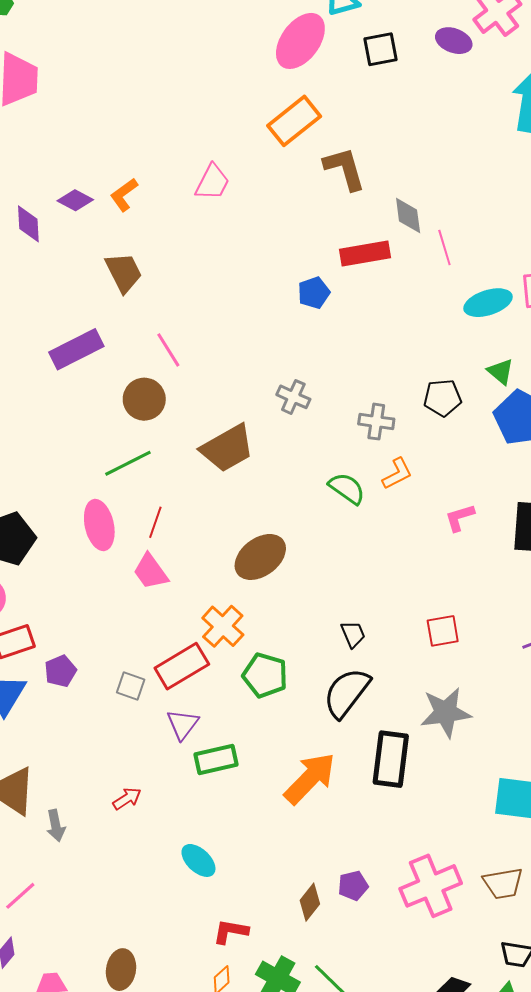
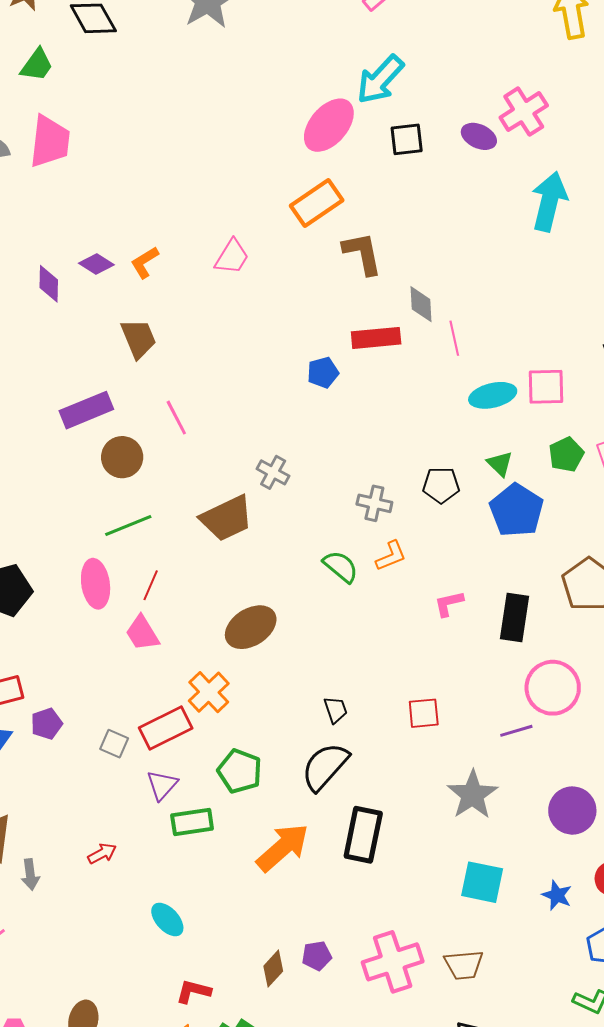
gray cross: (293, 397) -> (273, 472), moved
brown circle: (144, 399) -> (122, 457), moved
green pentagon: (265, 675) -> (240, 771), moved
gray star: (446, 712) -> (473, 795), moved, turned -30

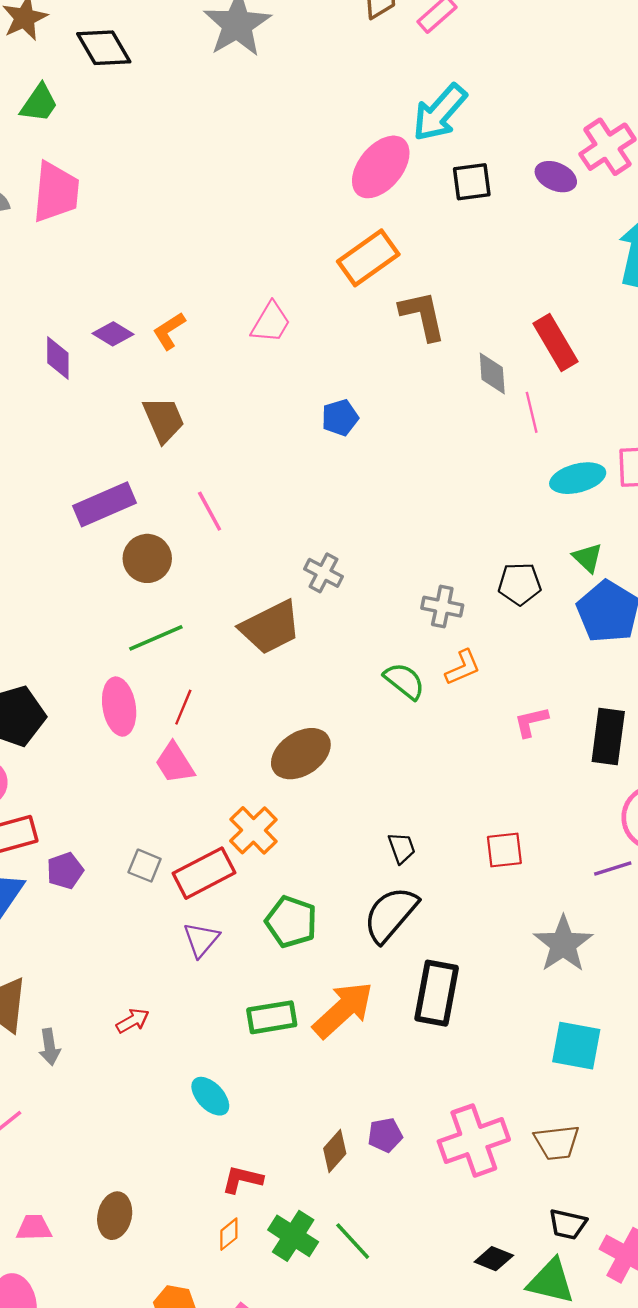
red rectangle: (376, 338) -> (556, 342), moved, turned 66
blue pentagon: (323, 373) -> (340, 418), moved
gray square: (114, 744) -> (145, 866), moved
green rectangle: (192, 822) -> (272, 1017), moved

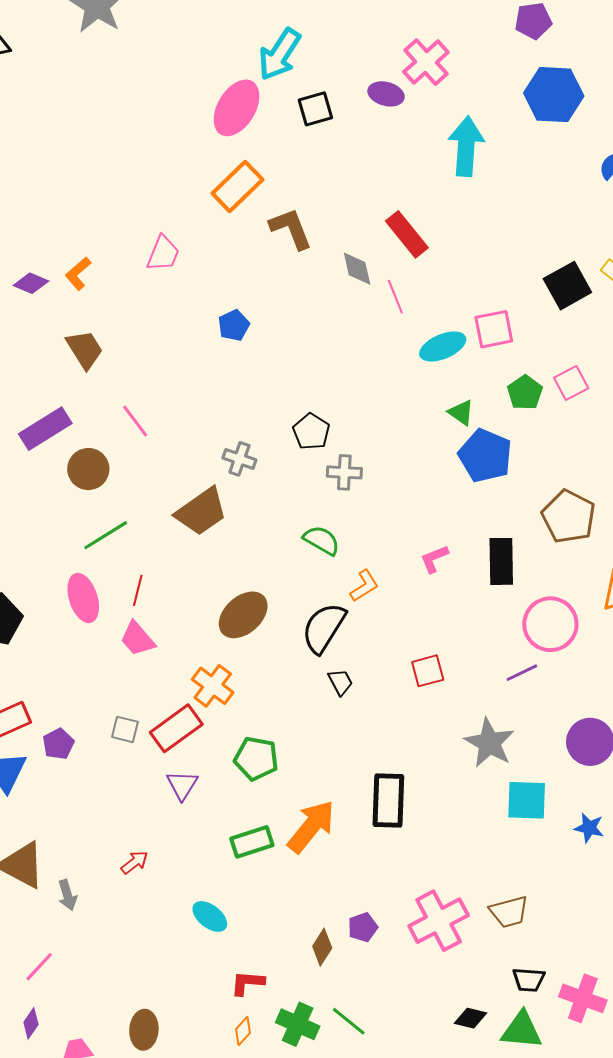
black pentagon: (520, 584) -> (311, 432), moved, turned -30
orange L-shape: (463, 667) -> (364, 586), moved
black semicircle: (391, 914) -> (324, 628), moved
cyan square: (576, 1046) -> (527, 800), moved

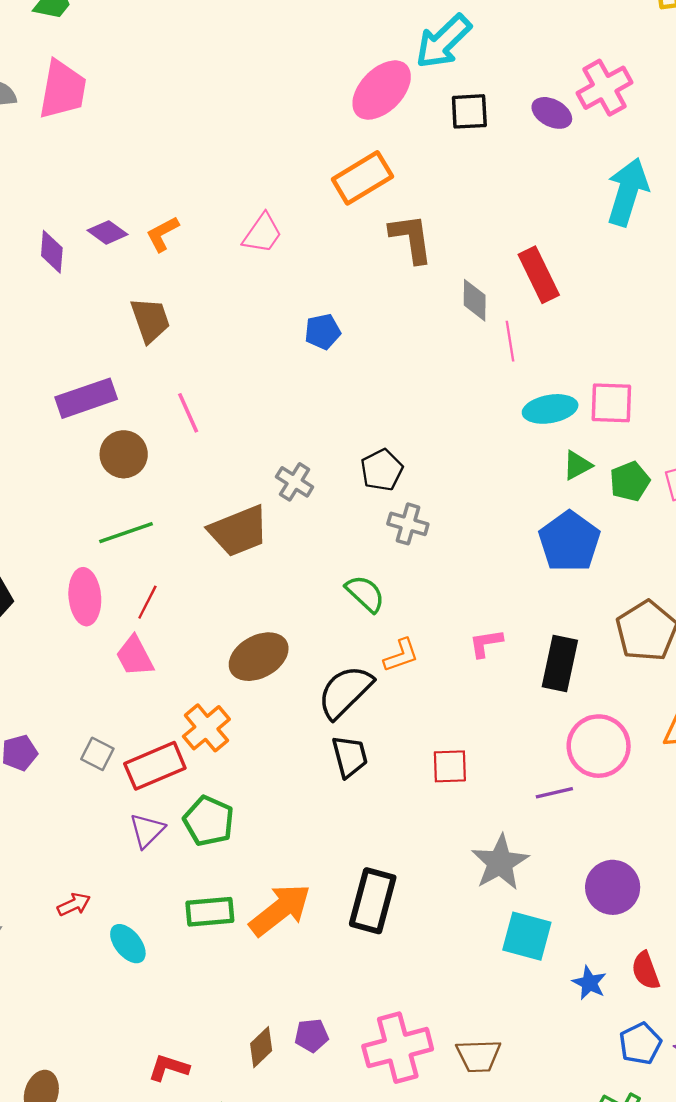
green triangle: (461, 413) -> (577, 465), moved, turned 44
black trapezoid: (340, 682) -> (350, 756), size x1.4
green pentagon: (256, 758) -> (209, 821), moved
cyan ellipse: (210, 916) -> (128, 944), moved

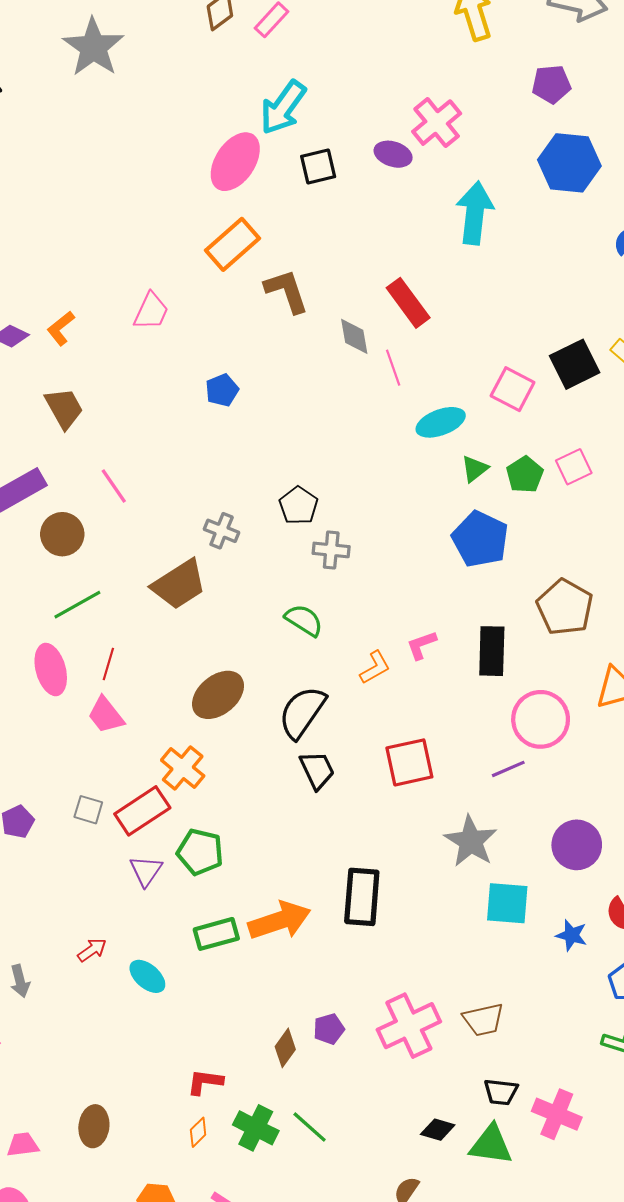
pink square: (611, 403) -> (513, 389), moved, turned 36
orange L-shape: (401, 655) -> (375, 667), moved
red square: (450, 766) -> (409, 762), size x1.4
orange arrow: (280, 910) -> (280, 921), turned 30

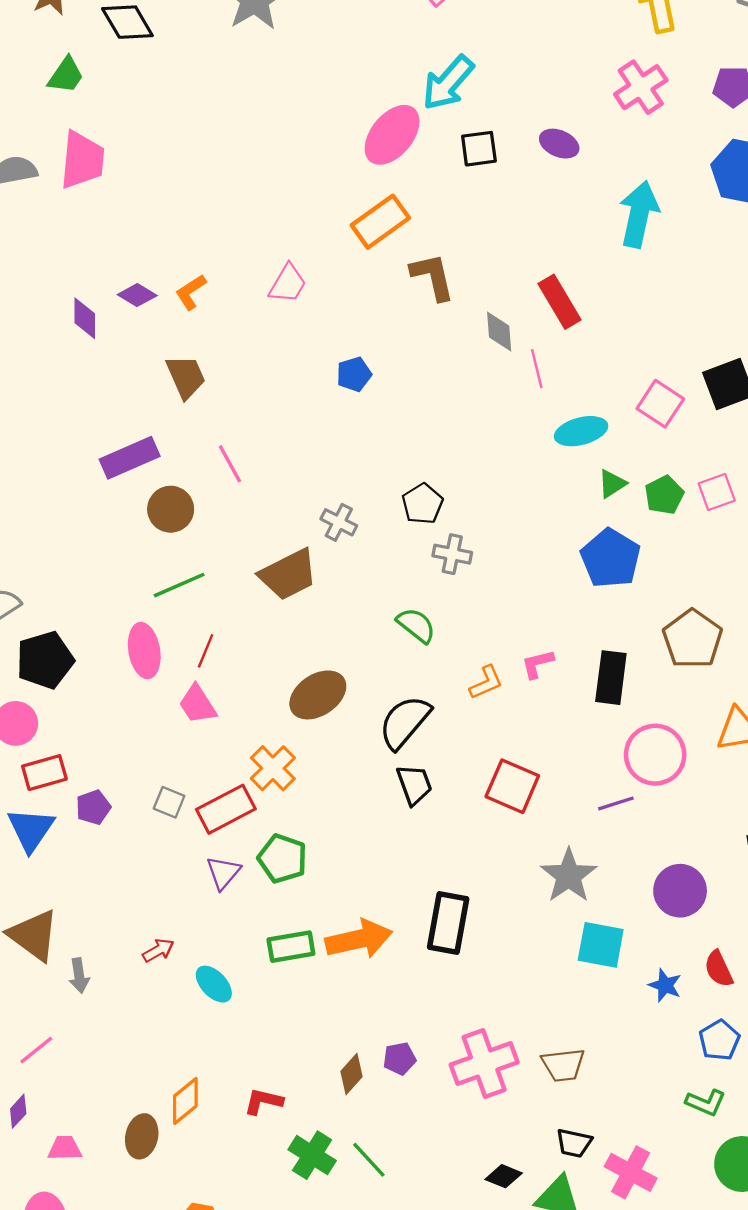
pink cross: (437, 123) -> (641, 87), moved
red square: (409, 762) -> (512, 786), turned 30
orange diamond: (198, 1132) -> (185, 1101), moved, size x1.5

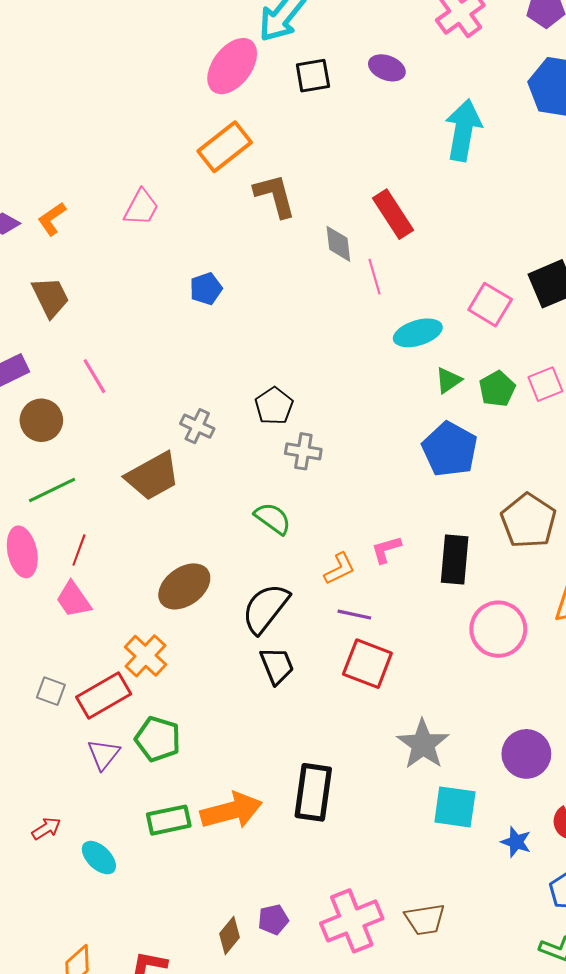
purple line: (616, 803) -> (354, 615), moved, turned 32

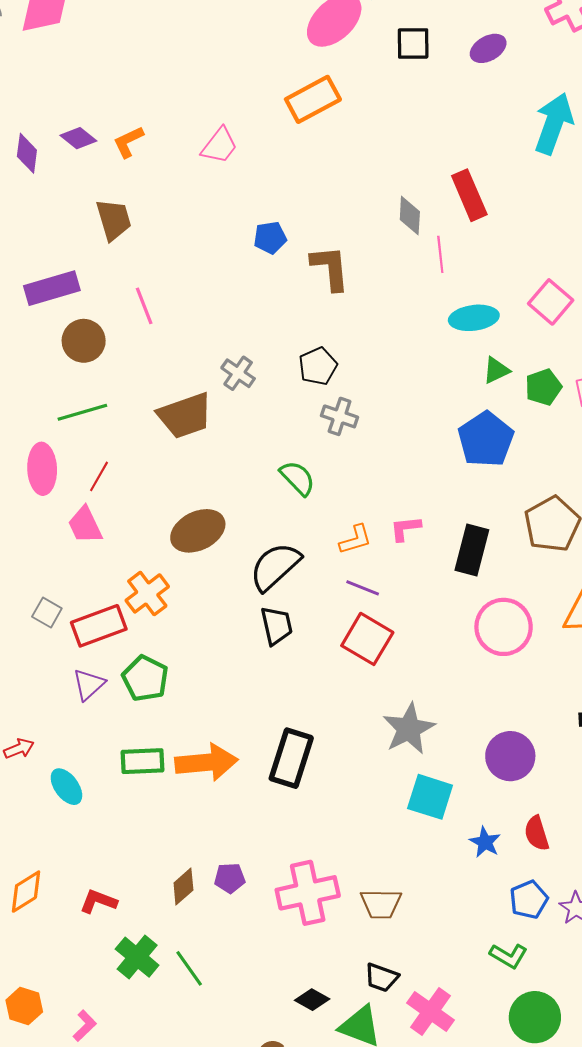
purple ellipse: (387, 68) -> (488, 48), turned -60
brown L-shape: (275, 196) -> (330, 268), moved

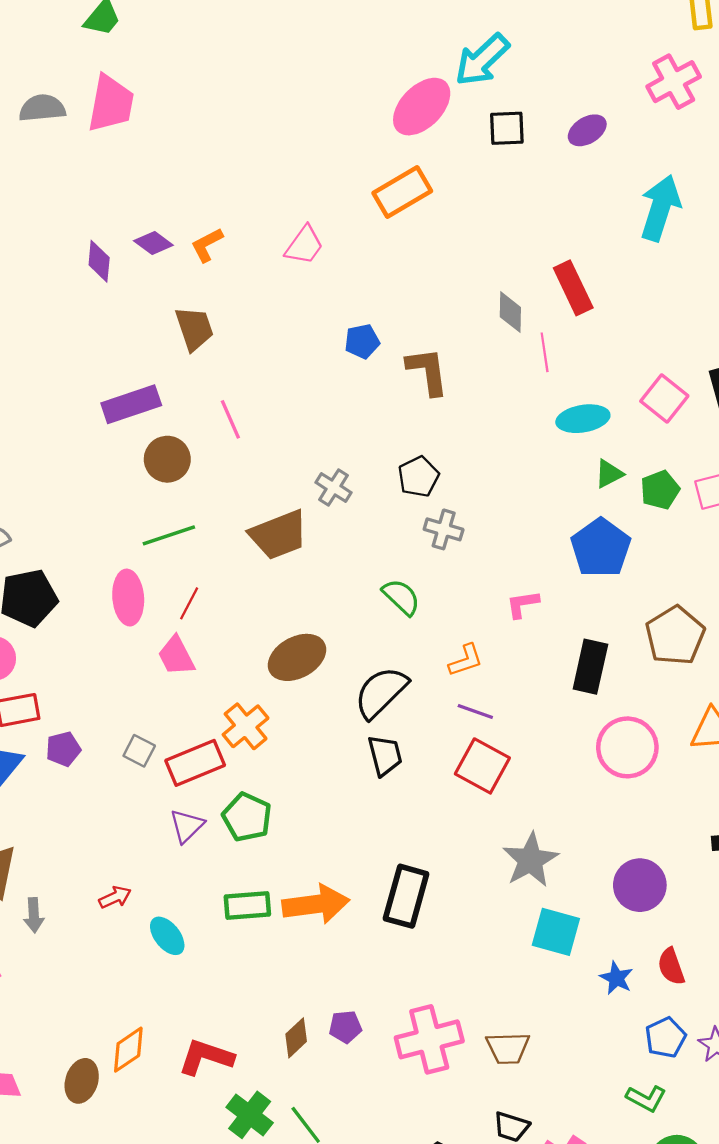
pink L-shape: (405, 528) -> (523, 604), moved
red L-shape: (98, 901) -> (206, 1057), size x1.4

